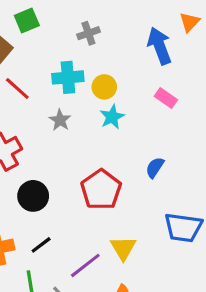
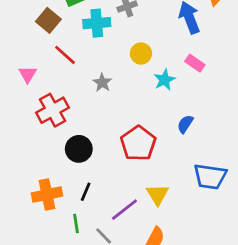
cyan cross: (68, 77) -> (97, 23), moved
cyan star: (112, 117) -> (164, 80), moved
black line: (41, 245) -> (86, 192), turned -30

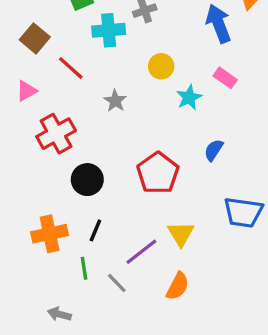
brown square: (48, 20) -> (35, 38), moved
pink triangle: (28, 74) -> (27, 91), turned 30

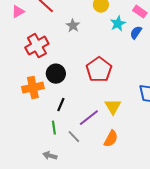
pink triangle: (27, 91) -> (18, 12), moved
blue semicircle: (214, 150) -> (136, 33), moved
orange cross: (50, 234) -> (33, 88), moved
gray arrow: (59, 314) -> (50, 156), moved

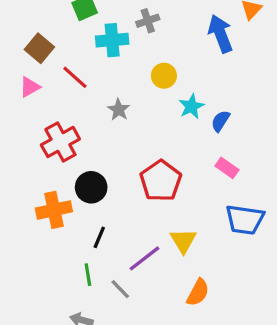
pink rectangle: (140, 12) -> (227, 168), moved
orange semicircle: (111, 139) -> (198, 292), moved

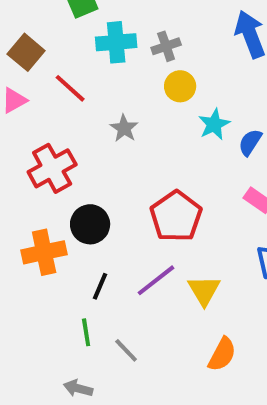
gray cross: (148, 21) -> (166, 46), moved
purple line: (144, 258) -> (156, 280), moved

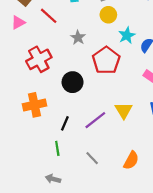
red pentagon: (176, 216) -> (106, 60), moved
black circle: (90, 224) -> (73, 82), moved
yellow triangle: (204, 290) -> (124, 110), moved
gray line: (126, 350) -> (92, 158), moved

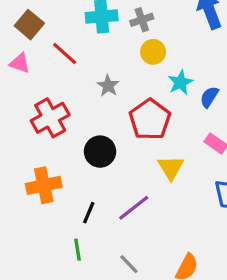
pink triangle: (18, 22) -> (20, 63), turned 48
yellow triangle: (124, 110) -> (171, 168), moved

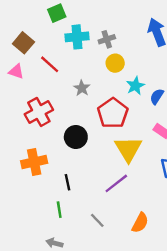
yellow triangle: (171, 168) -> (128, 149), size x1.4
purple line: (134, 208) -> (116, 183), moved
black line: (89, 213) -> (67, 182), turned -35

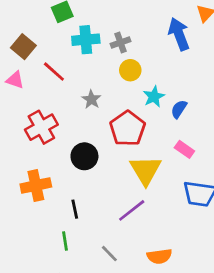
orange semicircle: (140, 223) -> (159, 256), turned 54

